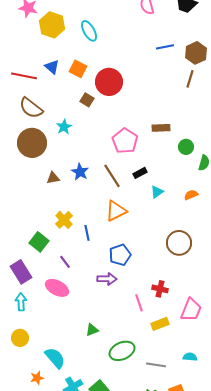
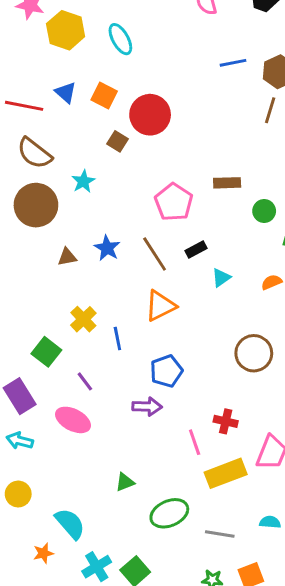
cyan arrow: (21, 302) -> (20, 441), turned -72
yellow rectangle: (160, 324) -> (226, 473), size x1.5

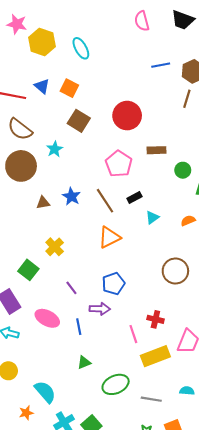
red circle: (150, 115) -> (127, 116), moved
brown square: (117, 141) -> (79, 121), size x1.5
blue line: (117, 338) -> (79, 327), moved
purple line: (85, 381) -> (71, 288), moved

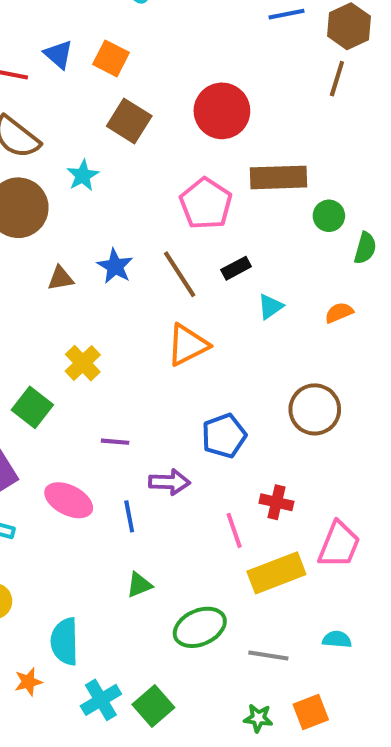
brown rectangle: (157, 150) -> (278, 177), size x1.5
blue pentagon: (113, 284) -> (224, 436), moved
purple line: (71, 288) -> (115, 442), turned -48
cyan semicircle: (45, 392) -> (65, 641), turned -140

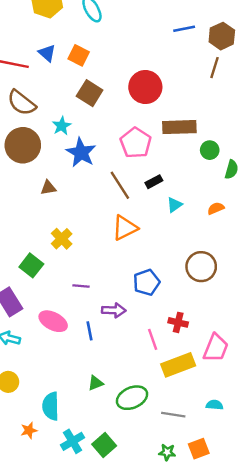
blue star: (115, 266) -> (81, 153), moved, size x1.4
green triangle: (139, 585) -> (96, 383), moved

